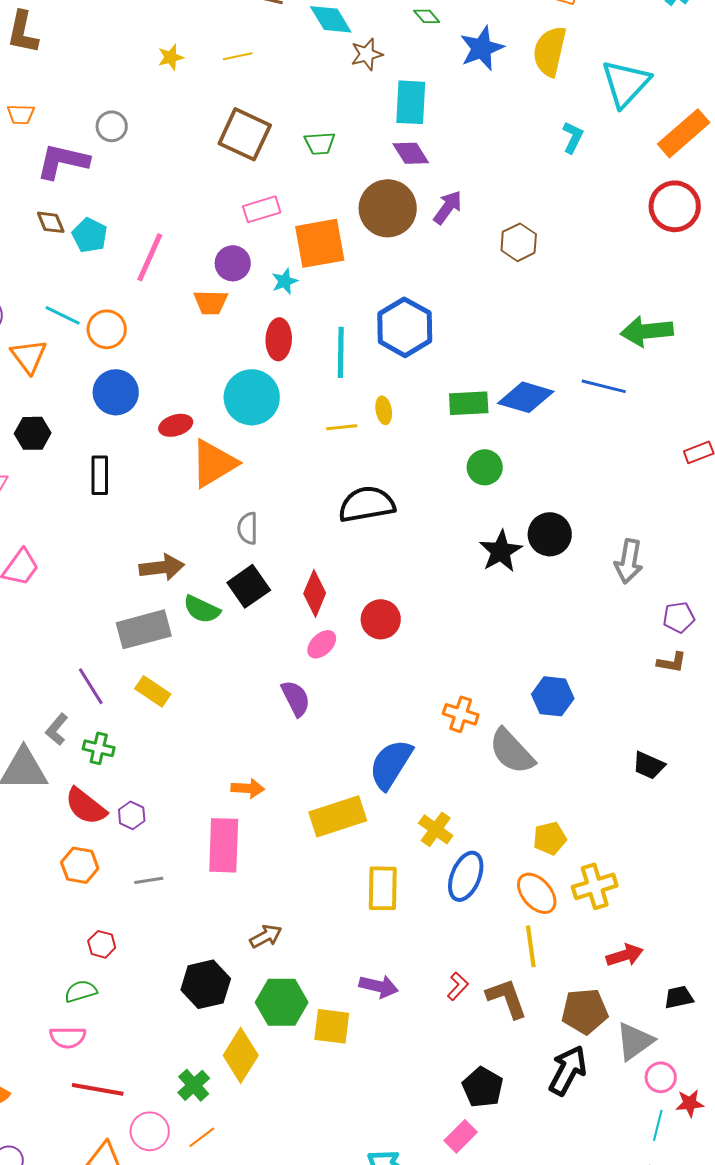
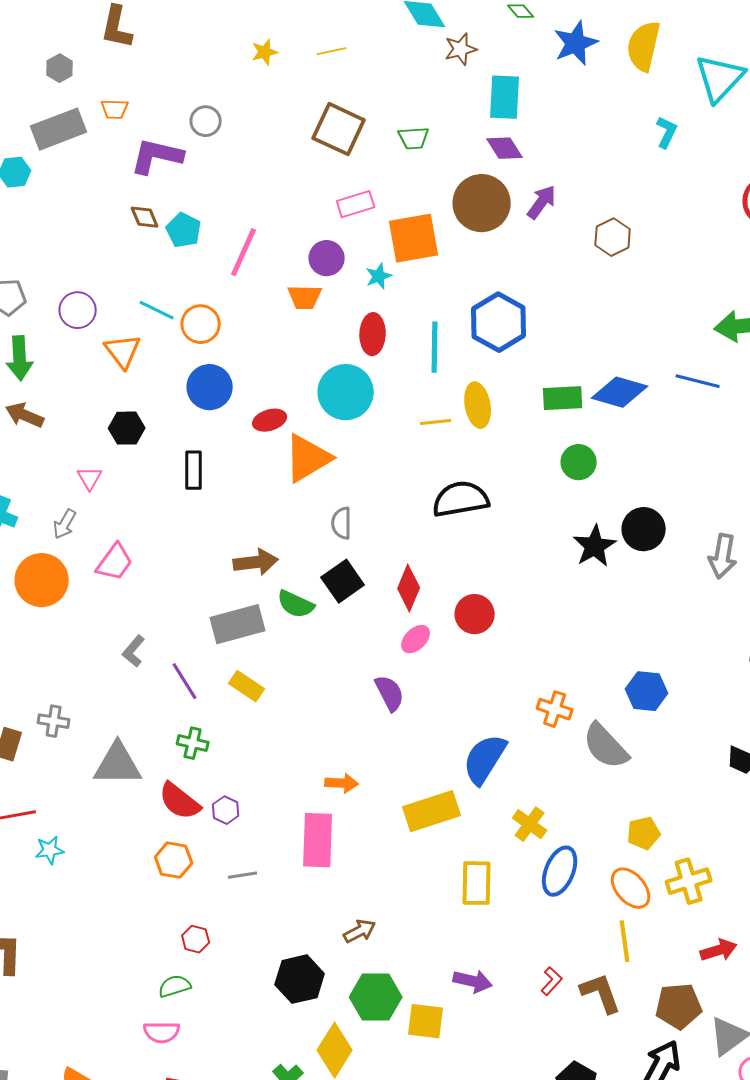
yellow ellipse: (384, 410) -> (478, 405), size x1.6
gray L-shape: (57, 729) -> (134, 651), moved

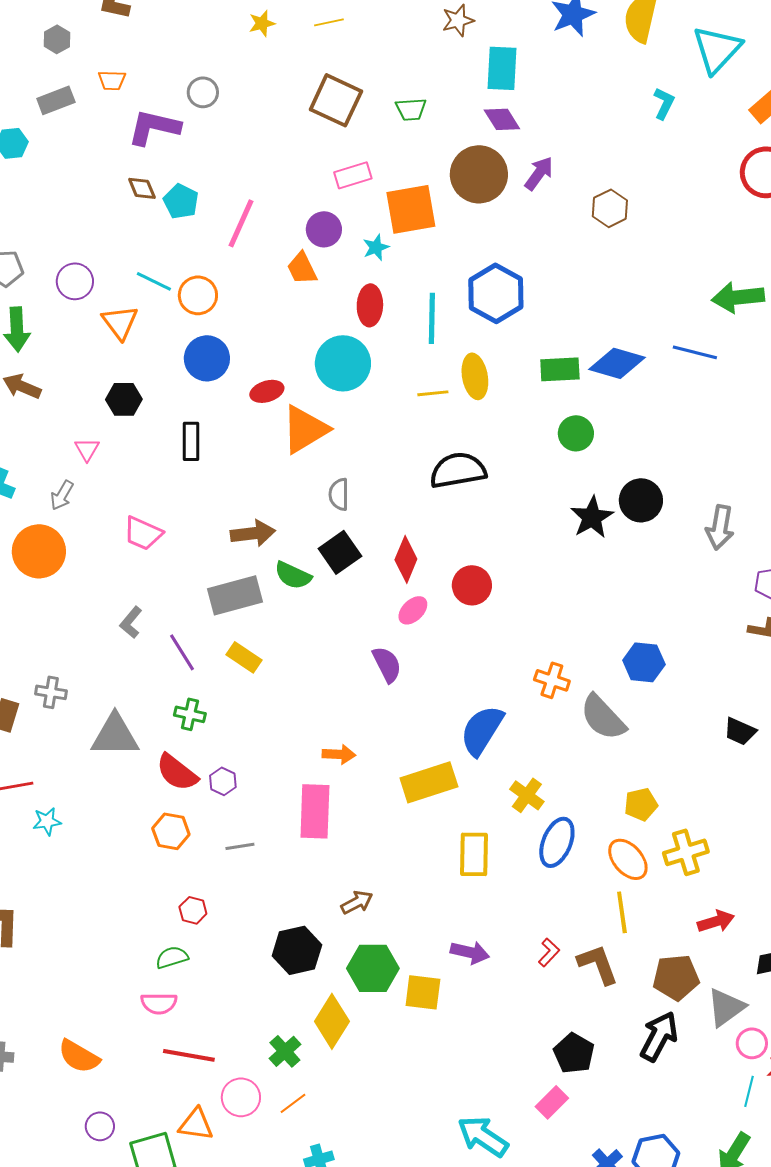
gray rectangle: (59, 129) -> (56, 100), size x0.7
orange trapezoid: (305, 297) -> (302, 268), turned 63
pink trapezoid: (115, 562) -> (143, 533), moved, turned 78

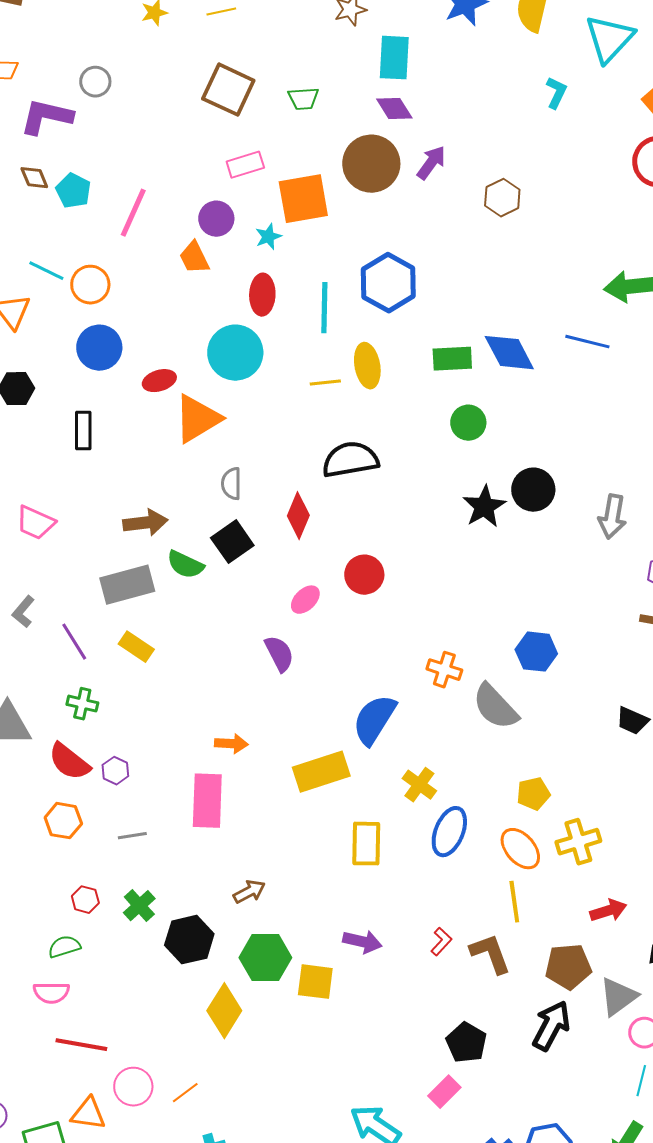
blue diamond: (617, 363) -> (509, 353), turned 46
red diamond: (406, 559) -> (298, 516), moved
green cross: (285, 1051) -> (139, 906), moved

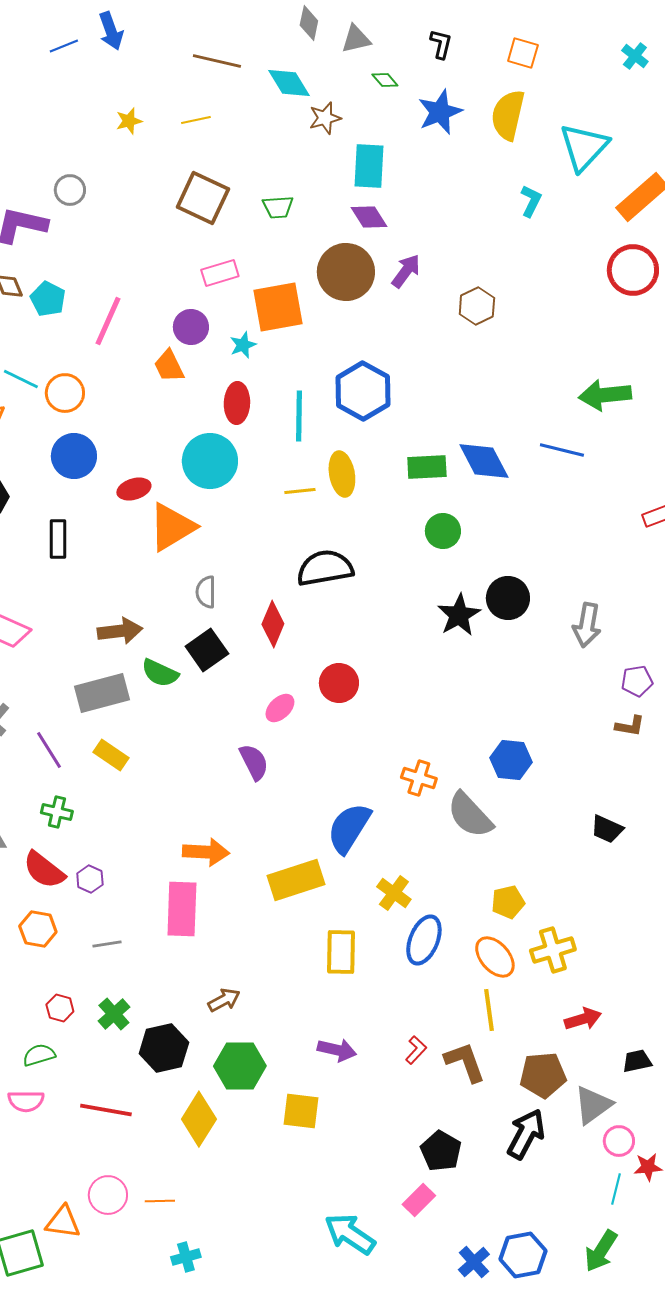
orange arrow: (231, 744) -> (206, 852), size x1.4
yellow square: (315, 982) -> (301, 1111), moved
red line: (81, 1045) -> (106, 1110), moved
orange line: (185, 1093) -> (160, 1201), turned 36

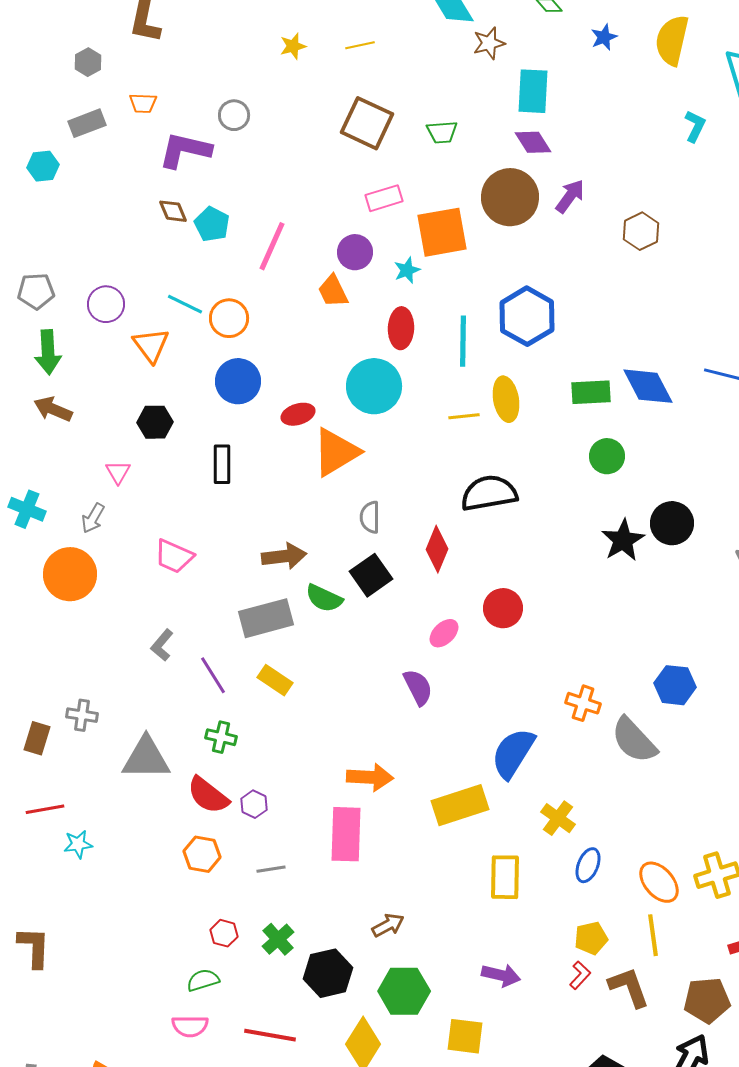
blue star: (440, 112) -> (604, 37), size x0.6
yellow pentagon: (508, 902) -> (591, 938), moved
blue ellipse: (424, 940) -> (588, 865), size x0.7

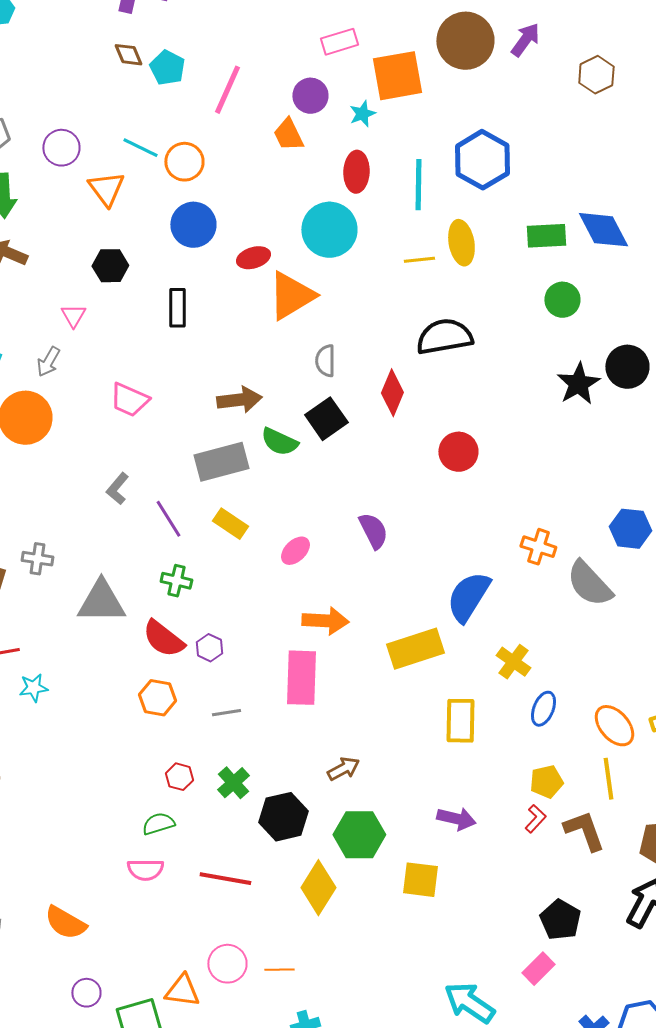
pink ellipse: (444, 633) -> (295, 551), moved

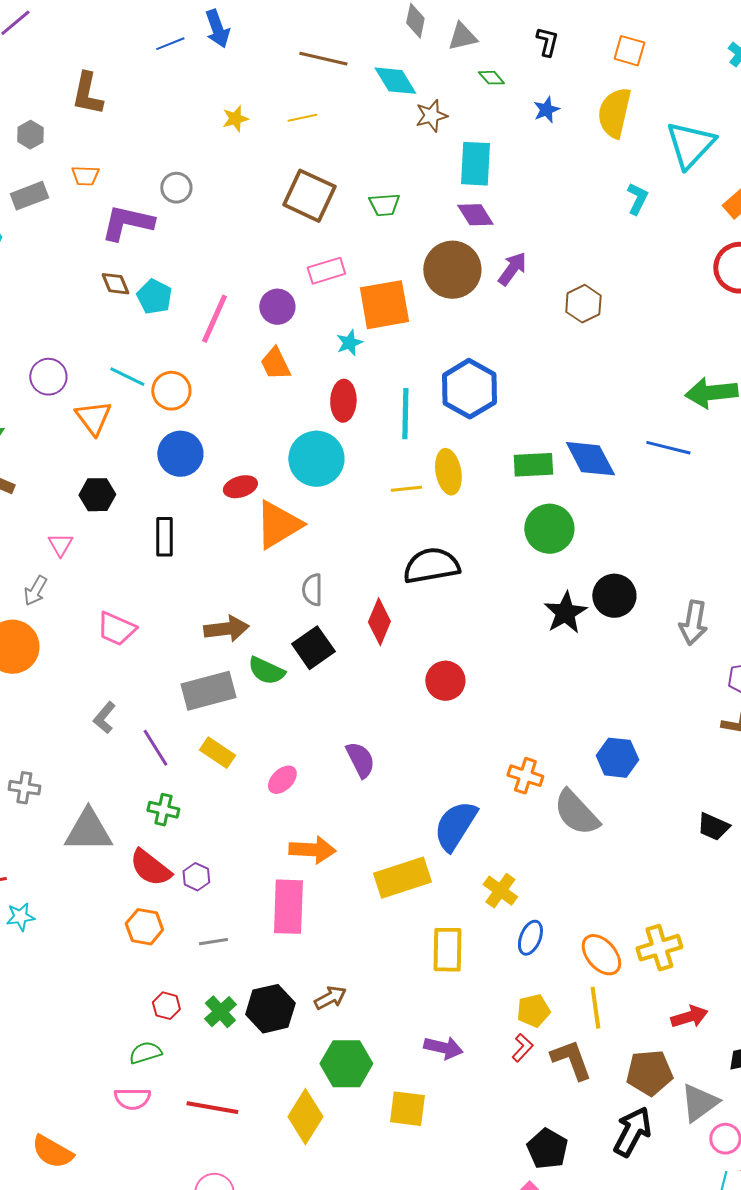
purple circle: (310, 96) -> (277, 307), moved
green circle: (562, 300) -> (549, 529), size x1.4
black hexagon: (283, 817) -> (270, 1009), moved

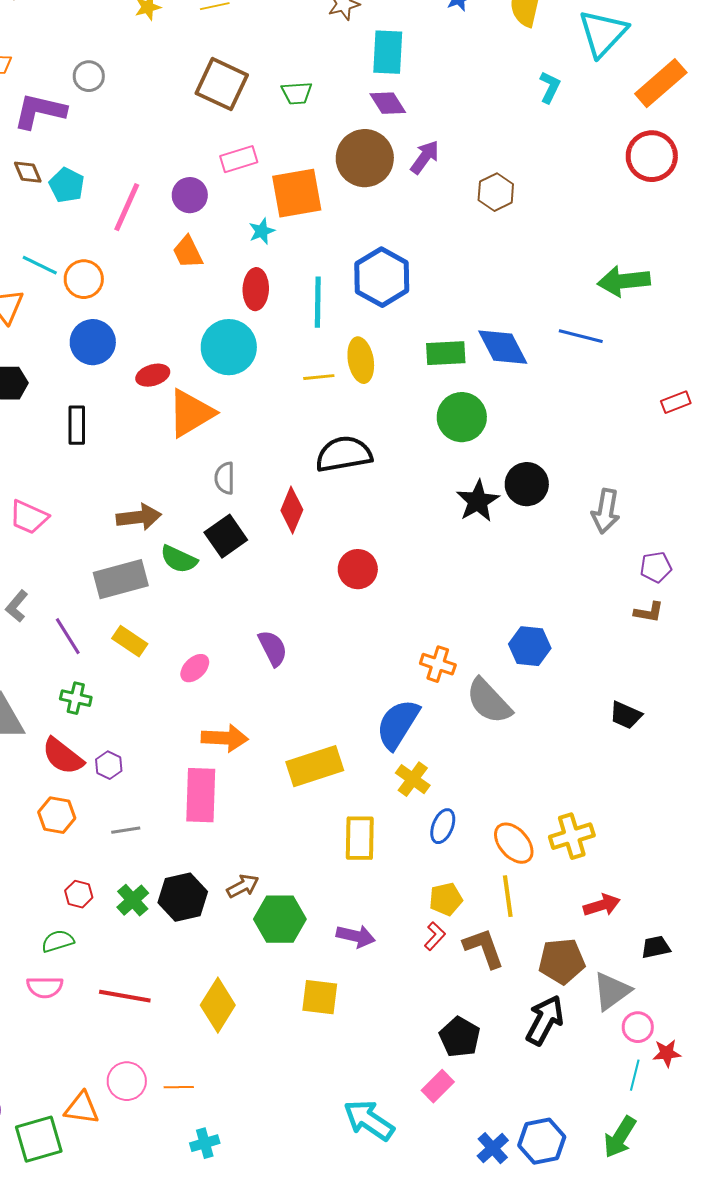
blue semicircle: (455, 826) -> (398, 724), moved
green hexagon: (346, 1064) -> (280, 919), moved

